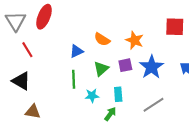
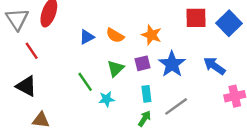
blue triangle: (77, 51) -> (87, 37), moved
green line: (74, 79) -> (85, 82), turned -30
cyan rectangle: (118, 94) -> (146, 94), moved
green arrow: (110, 114) -> (144, 119), moved

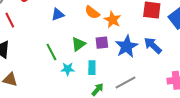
orange semicircle: (115, 35) -> (92, 12), moved
blue arrow: (214, 66) -> (153, 45), moved
cyan rectangle: (146, 94) -> (92, 68), moved

